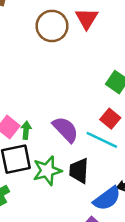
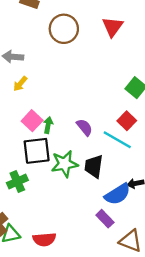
brown circle: (52, 26) -> (64, 29), moved
purple semicircle: (65, 129) -> (85, 127), size x0.7

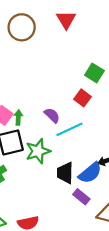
red square: (127, 121) -> (82, 98), moved
cyan line: (117, 140) -> (69, 129), moved, turned -48
black trapezoid: (94, 166) -> (65, 173), moved

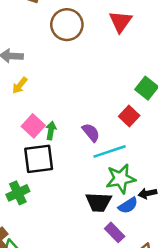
green star: (38, 151) -> (121, 179), moved
black trapezoid: (65, 173) -> (99, 202), turned -95
blue semicircle: (90, 173) -> (128, 205), size x0.7

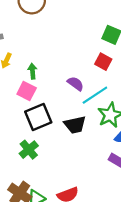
green arrow: (51, 130) -> (32, 71), moved
black trapezoid: (99, 202) -> (75, 125), moved

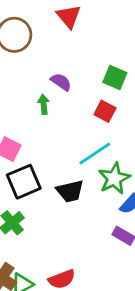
green arrow: (32, 71) -> (44, 104), moved
purple semicircle: (75, 84) -> (61, 82), moved

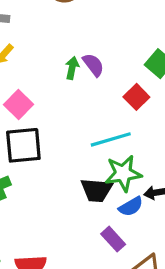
purple semicircle: (61, 82) -> (93, 65), moved
black trapezoid: (70, 191) -> (97, 190), moved

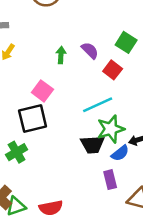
purple semicircle: (93, 65) -> (90, 50), moved
pink square: (18, 105) -> (42, 91), moved
purple rectangle: (113, 239) -> (110, 180), turned 36

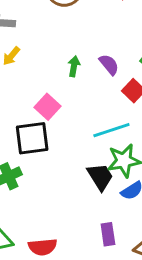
black trapezoid: (92, 144) -> (100, 177), turned -125
purple rectangle: (110, 180) -> (108, 234), moved

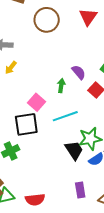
green arrow: (74, 66) -> (61, 86), moved
cyan line: (111, 130) -> (65, 116), moved

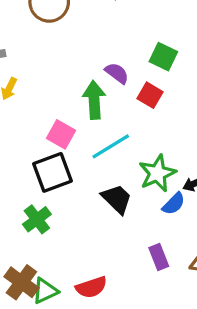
green arrow: (61, 86) -> (94, 100), size x1.6
black trapezoid: (74, 150) -> (117, 199), moved

